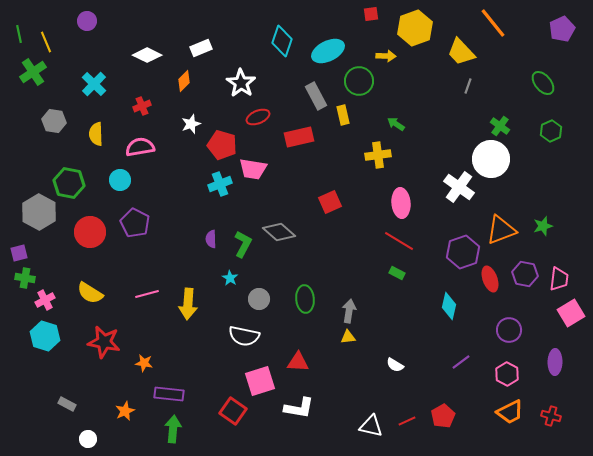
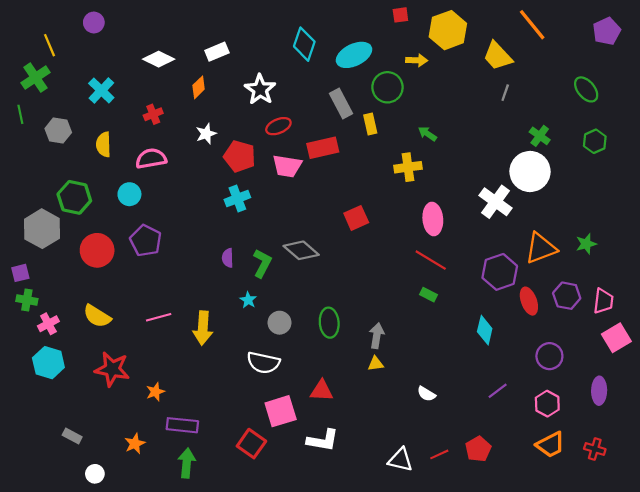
green line: (19, 34) -> (20, 114), moved
pink trapezoid: (253, 169) -> (287, 166), moved
orange star: (144, 363) -> (155, 392), turned -30

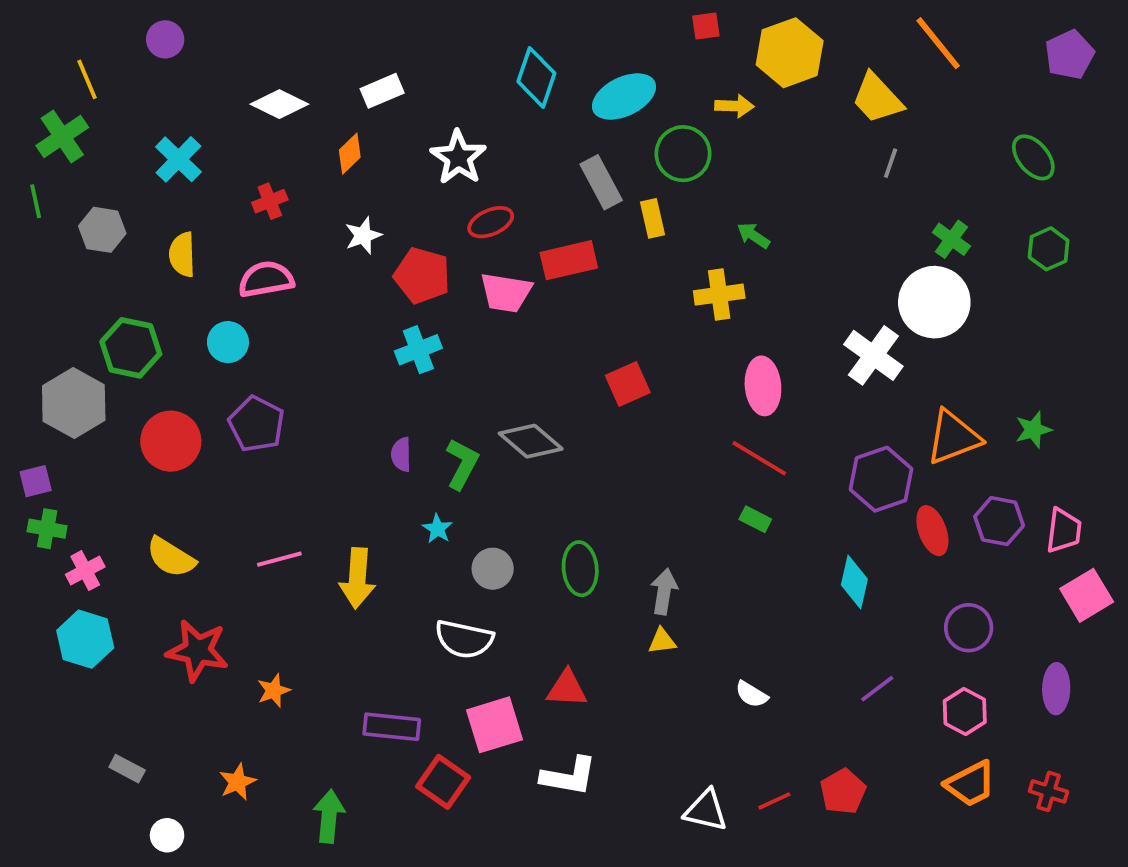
purple rectangle: (182, 425) -> (392, 727), moved

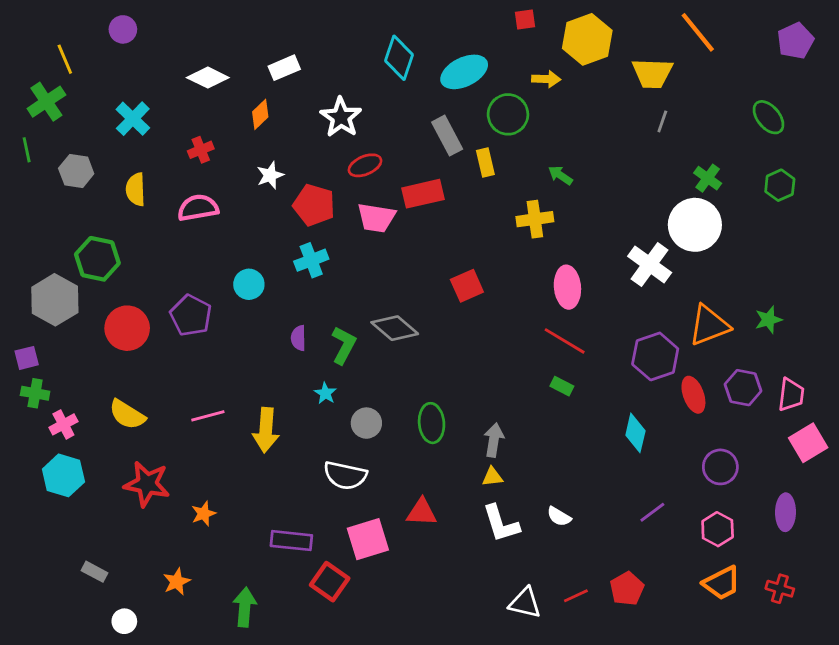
yellow trapezoid: (877, 98) -> (652, 73), turned -45
cyan circle: (228, 342) -> (249, 284), moved
white L-shape: (569, 776) -> (501, 524), moved, turned 63

